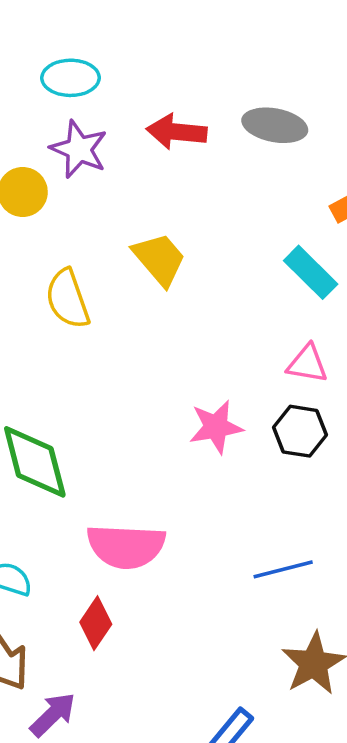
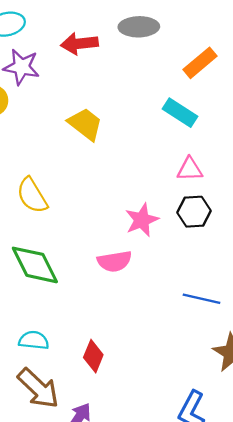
yellow semicircle: (68, 299) -> (32, 195), moved
pink semicircle: (126, 546) -> (114, 261), moved, size x0.7
blue line: (283, 569) -> (202, 299), turned 39

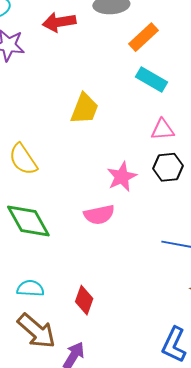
orange rectangle: (200, 63) -> (143, 37), moved
yellow trapezoid: (85, 124) -> (85, 109), moved, turned 76

